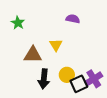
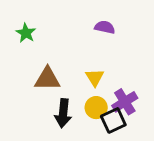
yellow triangle: (56, 45) -> (95, 77), moved
purple cross: (94, 79) -> (125, 102), moved

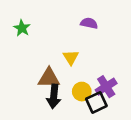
yellow triangle: (95, 77) -> (71, 57), moved
brown triangle: (47, 79) -> (49, 78), moved

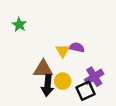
purple semicircle: (89, 23) -> (77, 47), moved
yellow circle: (82, 92) -> (63, 81), moved

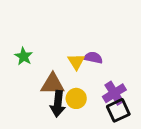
green star: (19, 25) -> (24, 56), moved
black square: (85, 91) -> (118, 110), moved

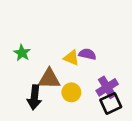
yellow triangle: (76, 62) -> (71, 58), turned -35
black arrow: (58, 104) -> (34, 97), moved

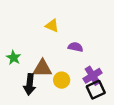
green star: (22, 53) -> (14, 58), moved
yellow triangle: (71, 58) -> (52, 26), moved

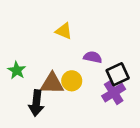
yellow circle: (62, 80) -> (72, 81), moved
black square: (96, 90) -> (118, 74), moved

